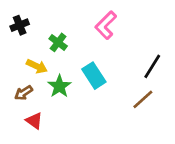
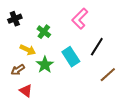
black line: (152, 66) -> (97, 47), moved

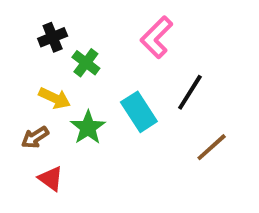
black cross: (15, 19) -> (53, 37), moved

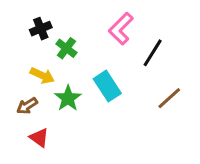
black line: (190, 92) -> (153, 53), moved
brown line: (212, 147) -> (169, 98), moved

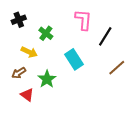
black cross: (41, 29) -> (19, 20), moved
pink L-shape: (121, 29) -> (83, 20), turned 140
green star: (68, 98) -> (47, 79), moved

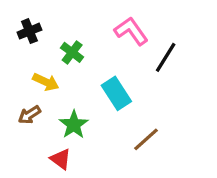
pink L-shape: (83, 20) -> (131, 31), turned -40
brown line: (117, 68) -> (146, 139), moved
red triangle: (27, 95) -> (61, 159), moved

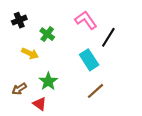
cyan rectangle: (116, 93) -> (89, 60), moved
brown arrow: (29, 115) -> (19, 89), moved

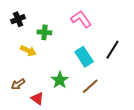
green cross: (47, 34) -> (44, 32), turned -32
black line: (108, 37) -> (113, 50), moved
green star: (48, 81) -> (60, 80), moved

